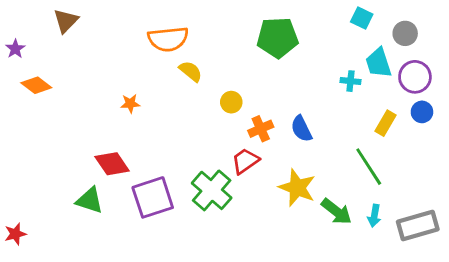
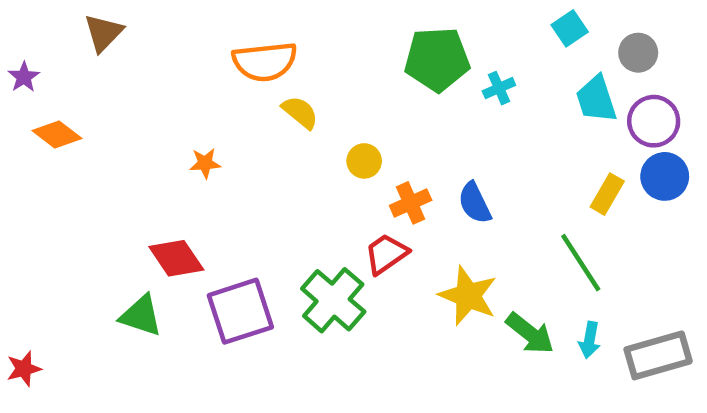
cyan square: (362, 18) -> (570, 28), turned 30
cyan cross: (350, 81) -> (499, 88), moved, turned -30
blue circle: (422, 112) -> (665, 176), size x1.4

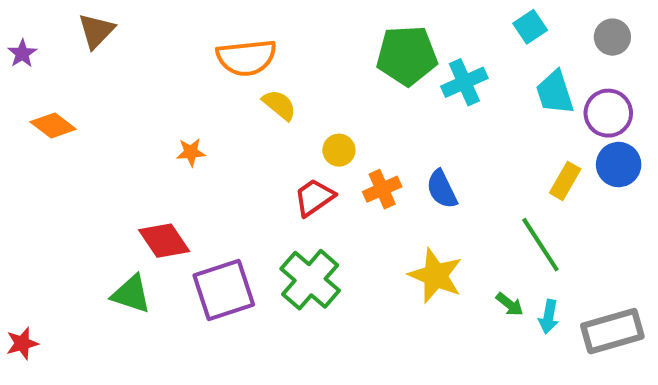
gray circle: (638, 53) -> (612, 37), moved
purple star: (24, 77) -> (22, 53), moved
cyan cross: (499, 88) -> (464, 82), size x1.5
red trapezoid: (386, 254) -> (314, 197), moved
green arrow: (530, 333) -> (510, 304), moved, size x0.6

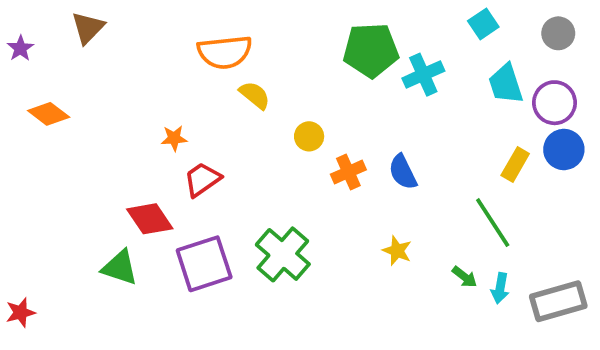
red trapezoid: (314, 197) -> (202, 179), moved
yellow star: (436, 276) -> (397, 251), size x0.6

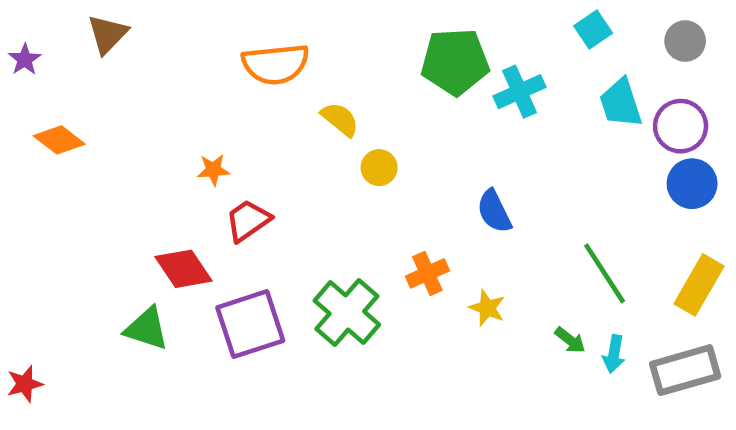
yellow semicircle: (255, 95) -> (340, 119), moved
yellow rectangle: (515, 164) -> (699, 285), moved, size x1.4
orange cross: (348, 172) -> (427, 273), moved

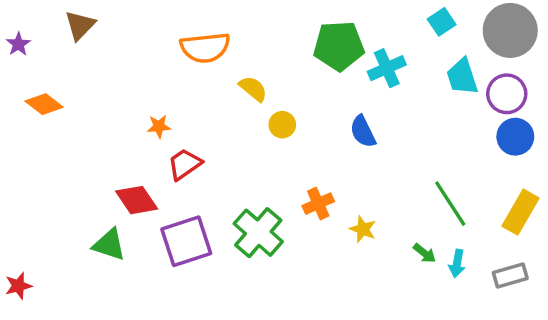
gray circle: (685, 41) -> (510, 30), size x1.8
blue semicircle: (494, 211) -> (363, 132), moved
gray rectangle: (685, 370) -> (510, 275), size x0.7

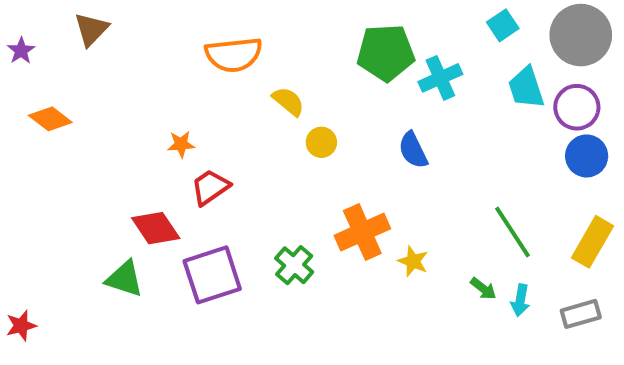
orange cross: (318, 204) -> (362, 232), size x1.5
green cross: (258, 233) -> (294, 265), size x0.7

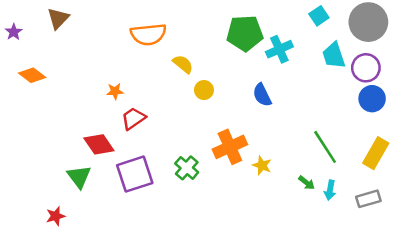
green triangle: (124, 279) -> (79, 177), turned 35
red star: (21, 326) -> (56, 216), moved

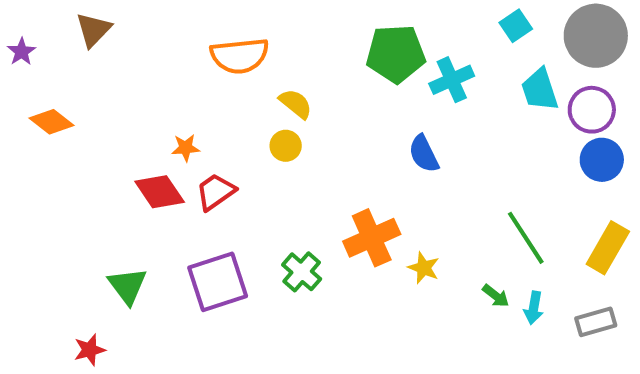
yellow circle: (204, 90) -> (286, 146), moved
red diamond: (99, 144) -> (160, 192), moved

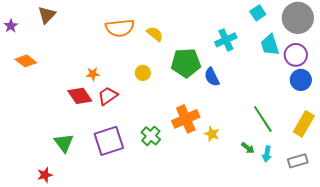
green pentagon: (396, 54) -> (186, 63), moved
yellow semicircle: (296, 104) -> (155, 34), moved

